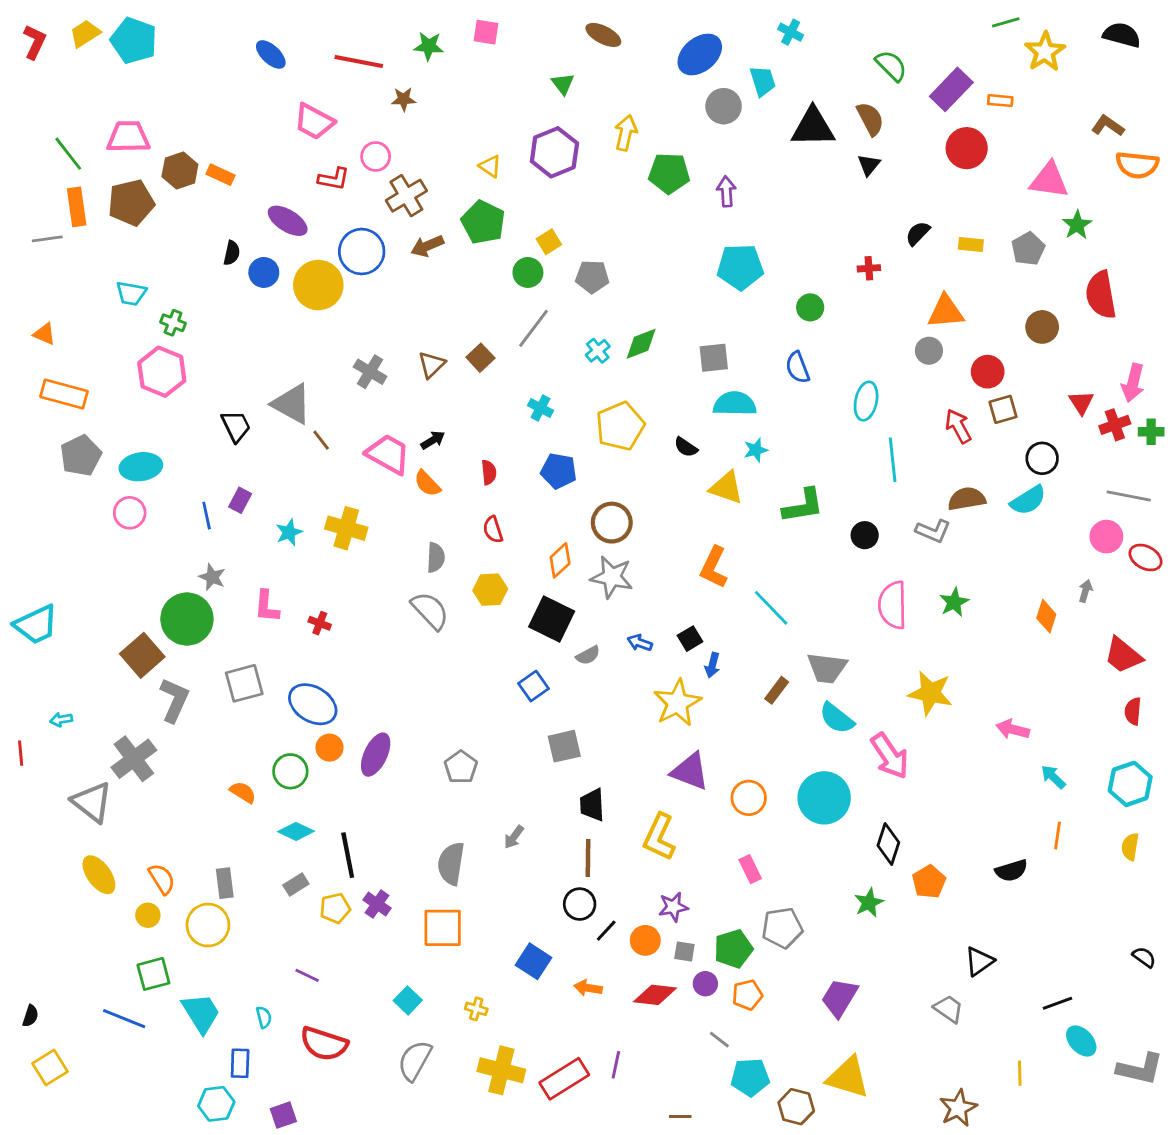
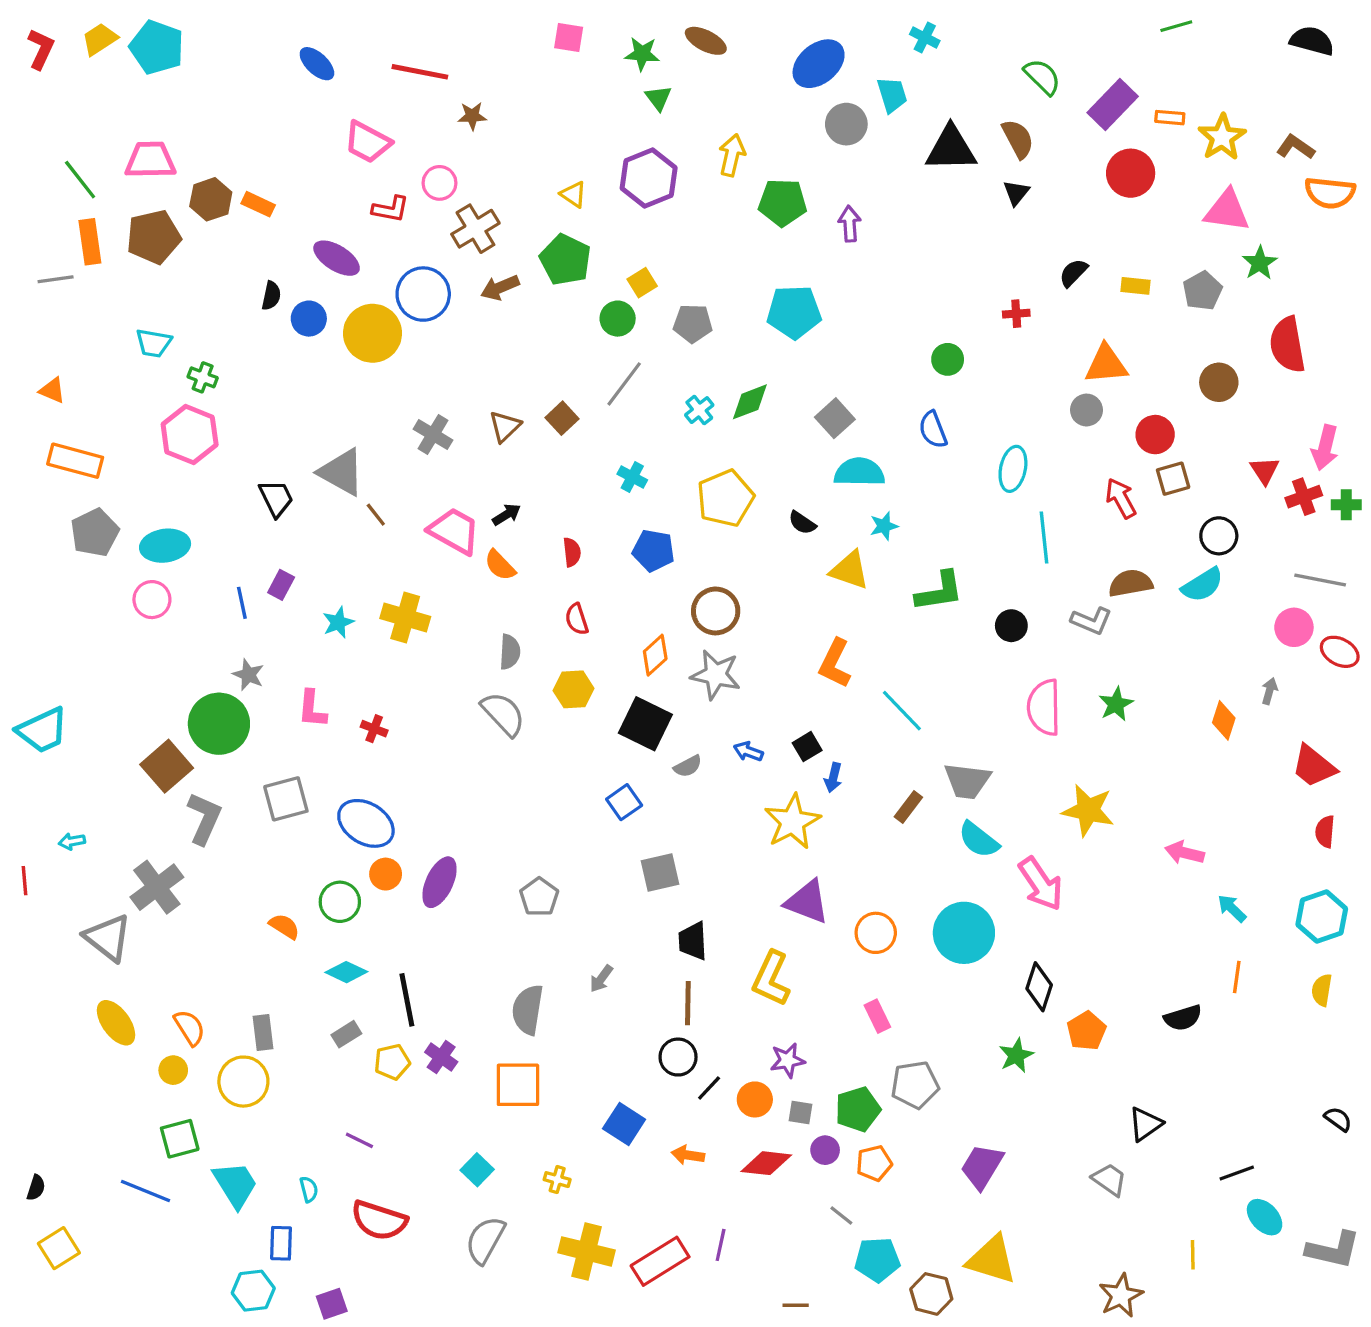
green star: (429, 46) -> (642, 54), moved
yellow star: (1045, 52) -> (1222, 137), moved
cyan pentagon: (740, 267) -> (794, 312), moved
gray square: (714, 358) -> (835, 418), turned -36

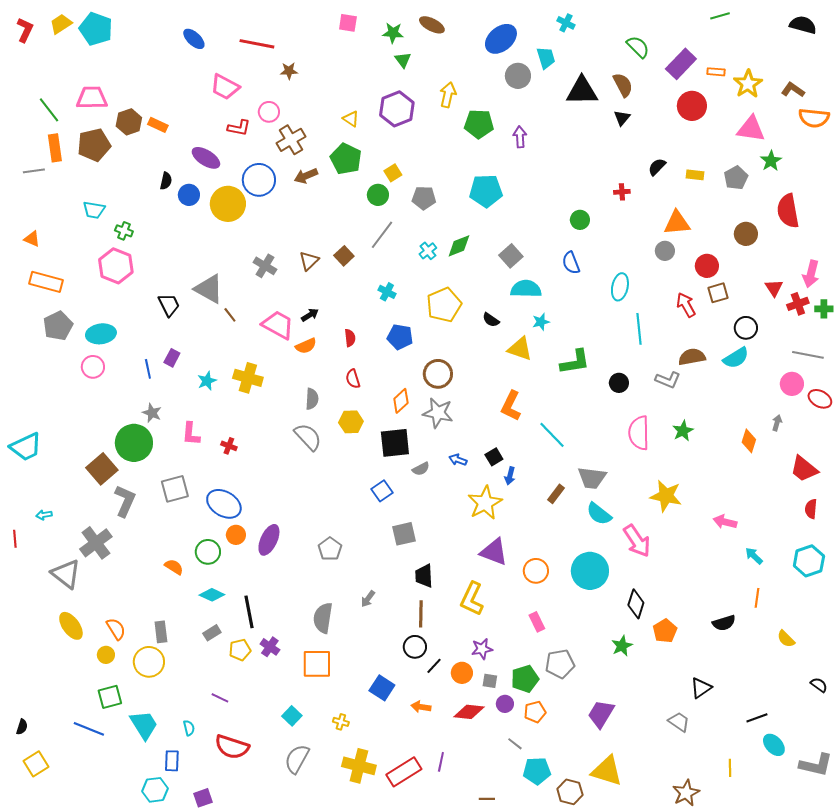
orange semicircle: (500, 565) -> (306, 346), turned -70
black square: (645, 724) -> (395, 443), turned -32
yellow semicircle: (1322, 990) -> (786, 639), moved, turned -54

